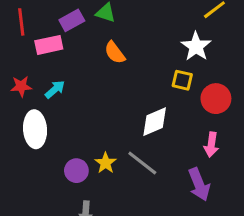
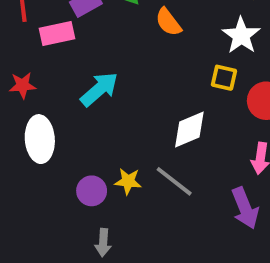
orange semicircle: (115, 53) -> (168, 22), moved
cyan arrow: (55, 89) -> (99, 89), moved, size x1.5
yellow star: (106, 163) -> (128, 181), turned -30

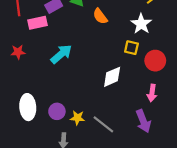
white ellipse: (40, 139) -> (28, 107), moved
yellow star: (128, 181) -> (77, 118), moved
gray line: (174, 181) -> (103, 124), moved

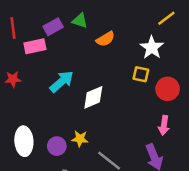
orange semicircle: (100, 16) -> (105, 39), turned -84
white diamond: (112, 77) -> (93, 97), moved
yellow star: (77, 118) -> (80, 139), moved

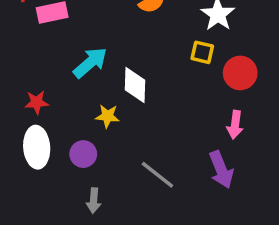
red star: (13, 79) -> (37, 102), moved
white diamond: (93, 97) -> (135, 85), turned -65
yellow star: (80, 139) -> (107, 116), moved

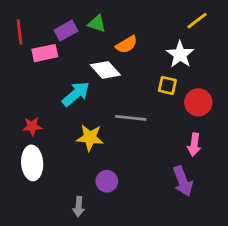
white diamond: (135, 85) -> (105, 70), moved, turned -44
yellow star: (107, 116) -> (90, 138), size x1.4
purple circle: (83, 154) -> (107, 181), moved
gray line: (157, 175) -> (131, 118), moved, turned -32

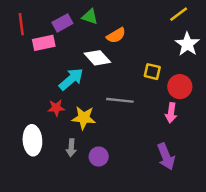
white star: (180, 54) -> (187, 44), moved
red star: (32, 126) -> (56, 108), moved
pink arrow: (194, 145) -> (171, 113), moved
gray arrow: (79, 207) -> (71, 148), moved

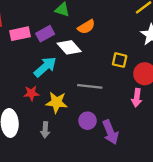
purple rectangle: (62, 23) -> (45, 34), moved
purple circle: (99, 157) -> (87, 121), moved
purple arrow: (166, 157) -> (110, 132), moved

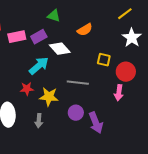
orange semicircle: (86, 27) -> (85, 30), moved

